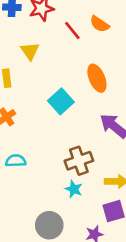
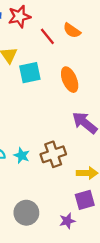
cyan square: (61, 101) -> (30, 73), moved, turned 30
cyan star: (74, 189) -> (22, 155), moved

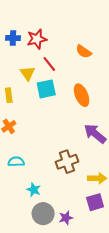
red line: (47, 36) -> (49, 64), moved
cyan star: (22, 155) -> (34, 190), moved
purple star: (67, 221) -> (66, 218), moved

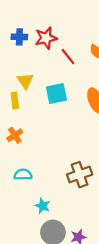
red line: (49, 64) -> (68, 57), moved
yellow triangle: (27, 73) -> (25, 81), moved

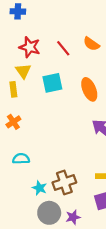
blue cross: (19, 37) -> (18, 11), moved
red star: (46, 38) -> (30, 47), moved, turned 30
brown cross: (80, 175) -> (64, 183), moved

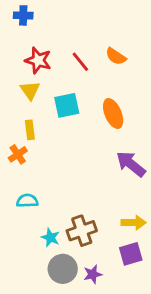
yellow rectangle: (13, 89) -> (30, 130), moved

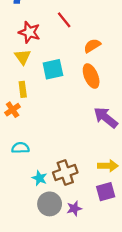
orange semicircle: (116, 56) -> (92, 46), moved, turned 114
red line: (80, 62) -> (64, 20), moved

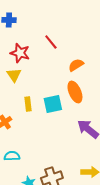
cyan square: (53, 69) -> (53, 104), moved
yellow rectangle: (23, 89) -> (28, 104), moved

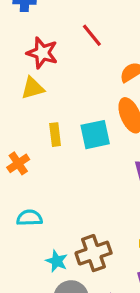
yellow triangle: (14, 75) -> (33, 88), turned 49

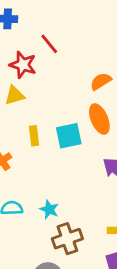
red line: (92, 35) -> (49, 44), moved
cyan star: (57, 261) -> (49, 209), moved

